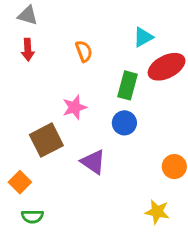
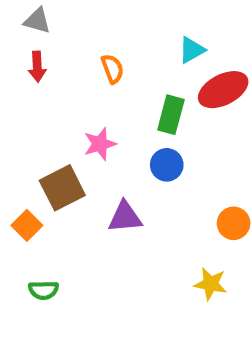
purple triangle: (93, 162) -> (125, 217), turned -40
orange square: (20, 182) -> (27, 225), moved

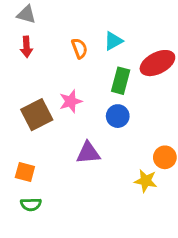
cyan triangle: (192, 50) -> (113, 41), moved
brown square: (62, 188) -> (37, 115), moved
orange square: (27, 225) -> (25, 172), moved, turned -30
yellow star: (211, 284) -> (146, 181), moved

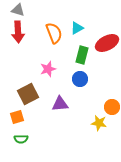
red arrow: (26, 47) -> (18, 32), size x1.5
orange semicircle: (79, 48) -> (54, 33), size x1.5
brown square: (37, 115) -> (28, 94), moved
orange square: (25, 172) -> (17, 117), turned -32

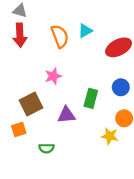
green rectangle: (82, 55) -> (91, 98), moved
blue circle: (80, 79) -> (121, 87), moved
green semicircle: (21, 139) -> (46, 148), moved

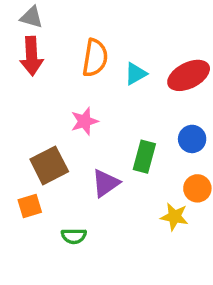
cyan triangle: (85, 31) -> (136, 74), moved
orange semicircle: (60, 36) -> (95, 58), turned 30
purple triangle: (66, 115) -> (106, 183), turned -30

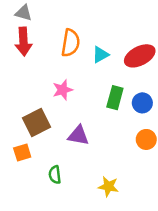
green rectangle: (144, 157) -> (115, 98), moved
purple triangle: (106, 183) -> (78, 136), turned 45
yellow star: (174, 217) -> (108, 186), moved
green semicircle: (74, 236) -> (55, 175), turned 84

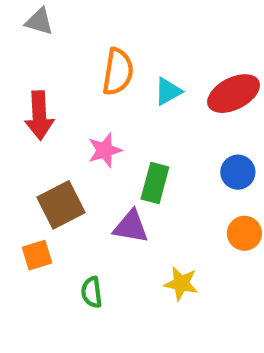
red arrow: (24, 42) -> (39, 115), moved
green rectangle: (115, 98) -> (155, 183), moved
yellow star: (108, 186) -> (181, 283), moved

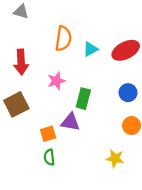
brown square: (61, 205) -> (16, 104), moved
orange square: (37, 255) -> (48, 134), moved
yellow star: (181, 283) -> (115, 158), moved

